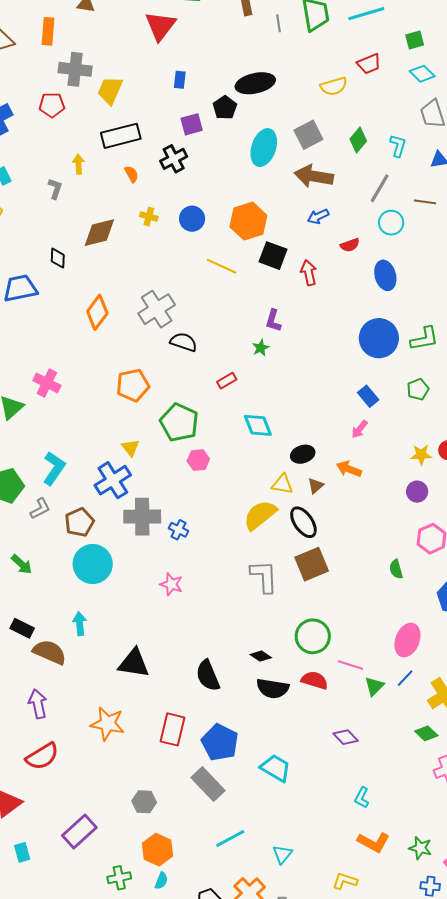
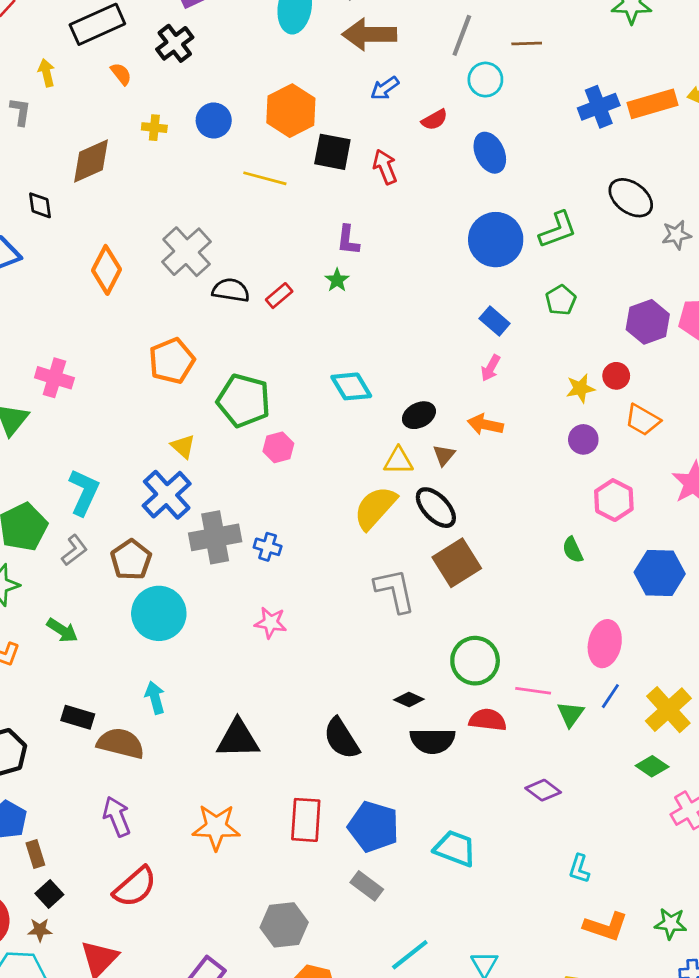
red rectangle: (227, 381) -> (279, 296), moved
gray rectangle: (208, 784) -> (367, 886), size x0.7
gray hexagon: (144, 802) -> (284, 925), size x1.4

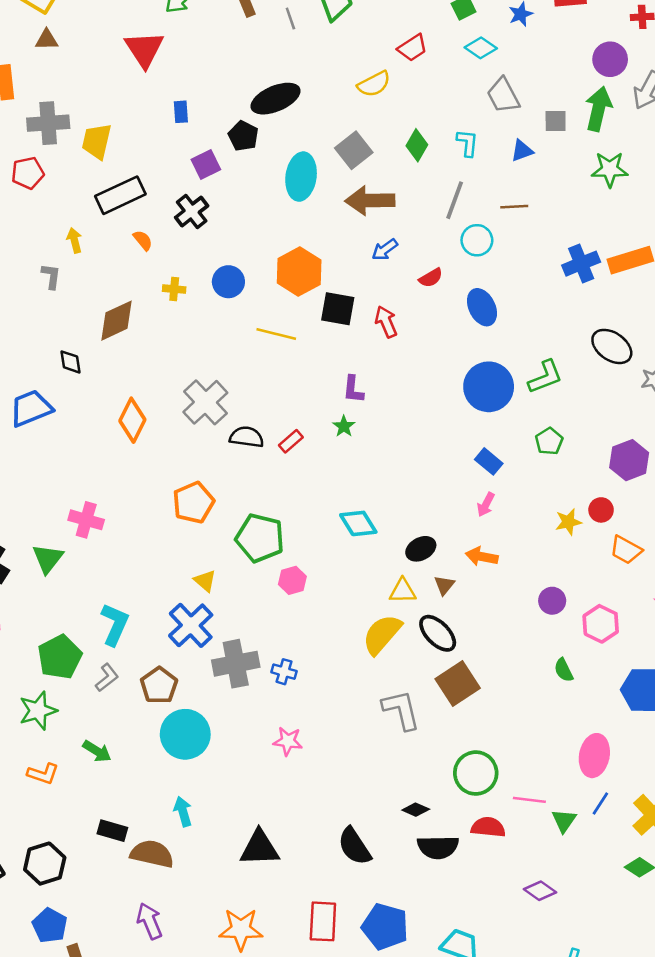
purple circle: (583, 439) -> (552, 601), moved

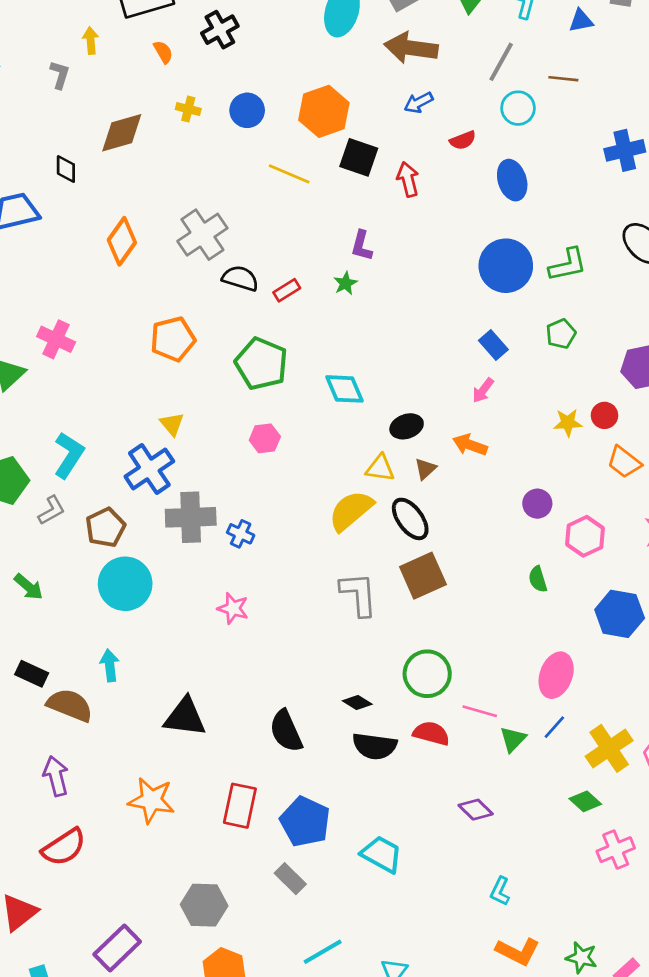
green pentagon: (260, 538) -> (261, 364), moved

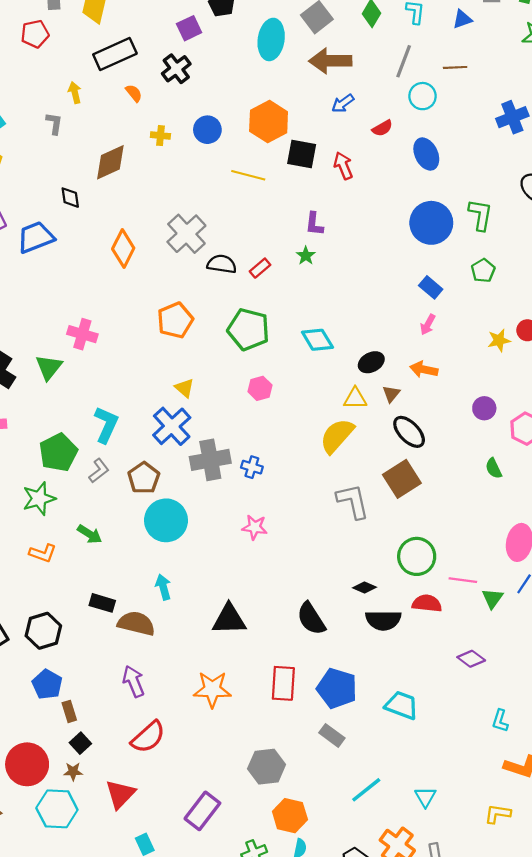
green L-shape: (568, 265) -> (480, 215), turned -60
black ellipse: (410, 519) -> (409, 432), moved

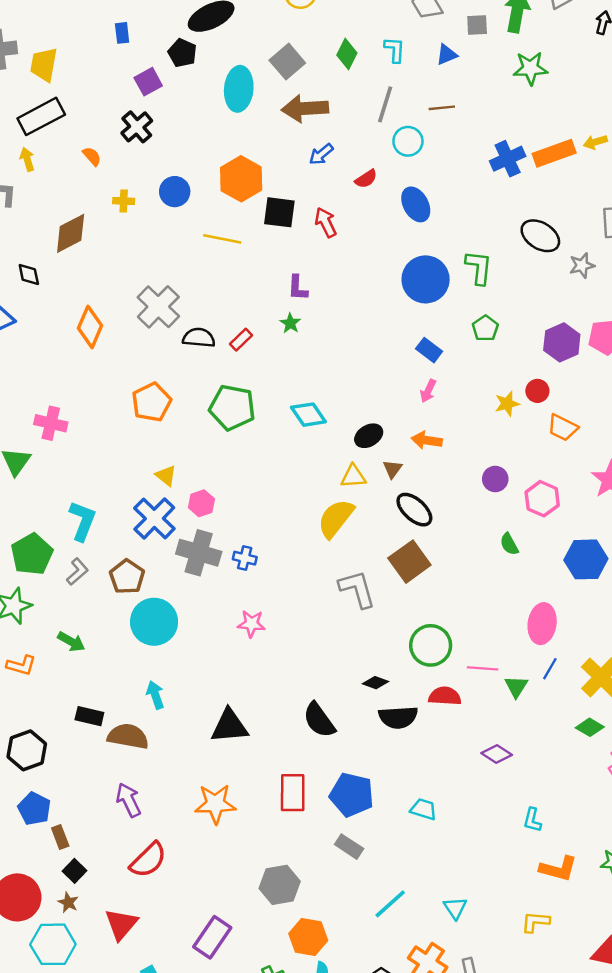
black rectangle: (115, 54) -> (41, 116), moved
pink hexagon: (260, 388) -> (201, 503), moved
gray cross: (210, 460) -> (199, 553), turned 30
cyan trapezoid: (402, 705) -> (423, 809), size x0.7
brown star: (73, 772) -> (68, 902), turned 30

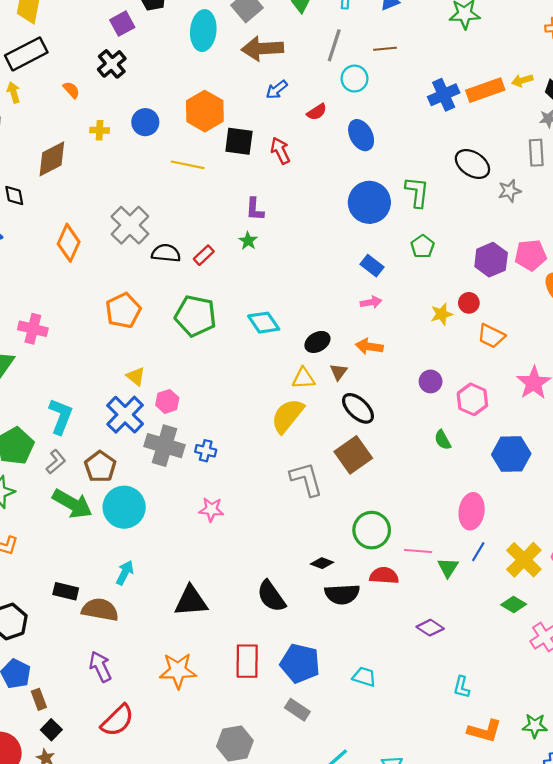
pink arrow: (428, 391) -> (371, 302), turned -126
green arrow: (71, 642) -> (72, 504), moved, size x1.6
cyan arrow: (155, 695) -> (125, 573), turned 45

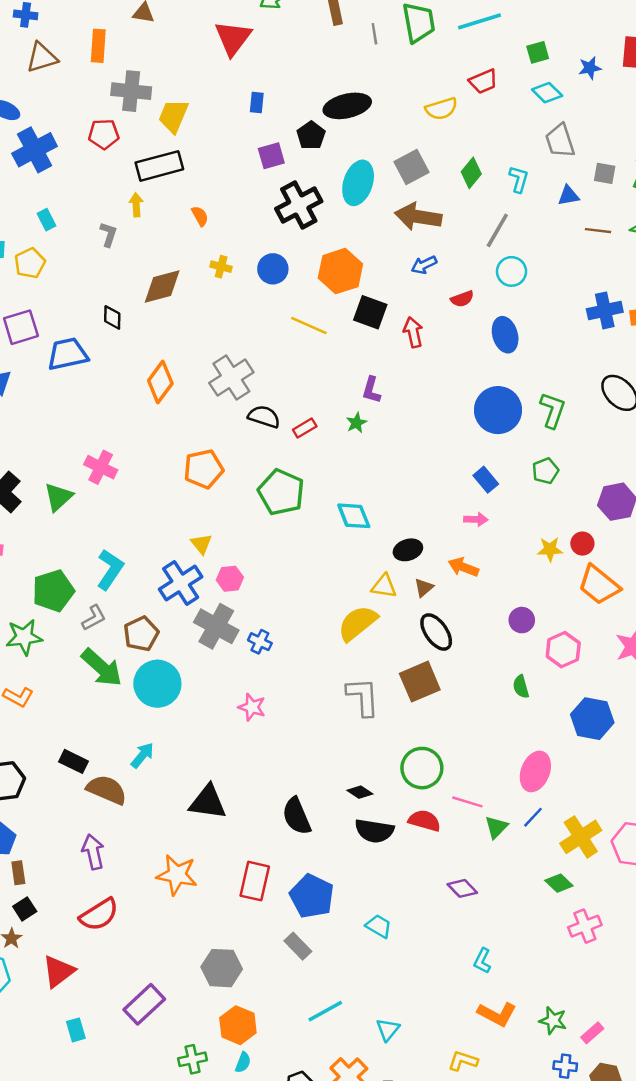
brown line: (385, 49) -> (598, 231), moved
black cross: (112, 64) -> (299, 205), moved, size x1.4
orange trapezoid: (491, 336) -> (599, 585), size x1.4

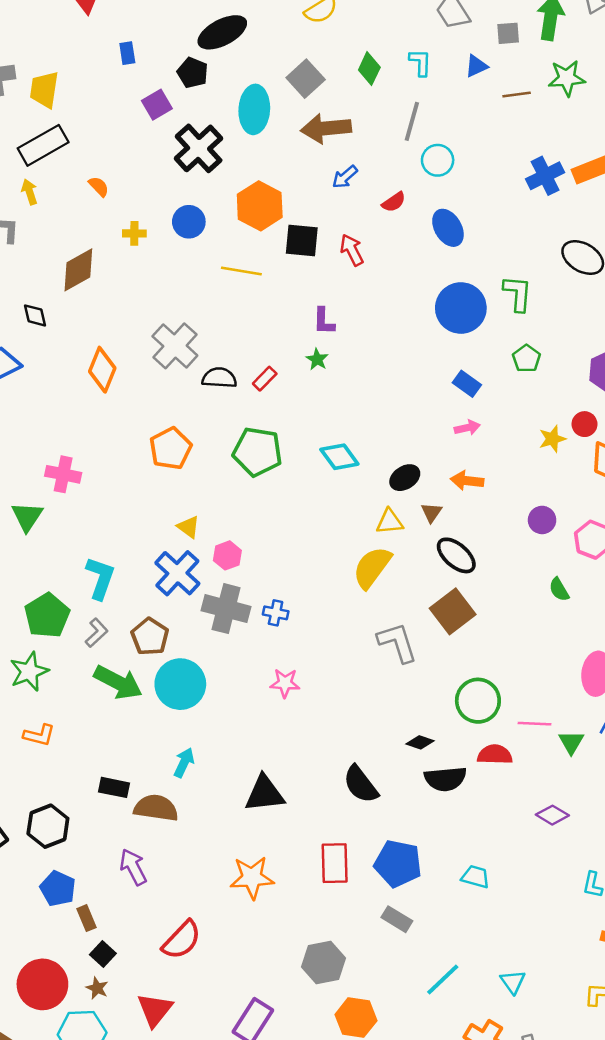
purple arrow: (93, 852) -> (133, 867), moved

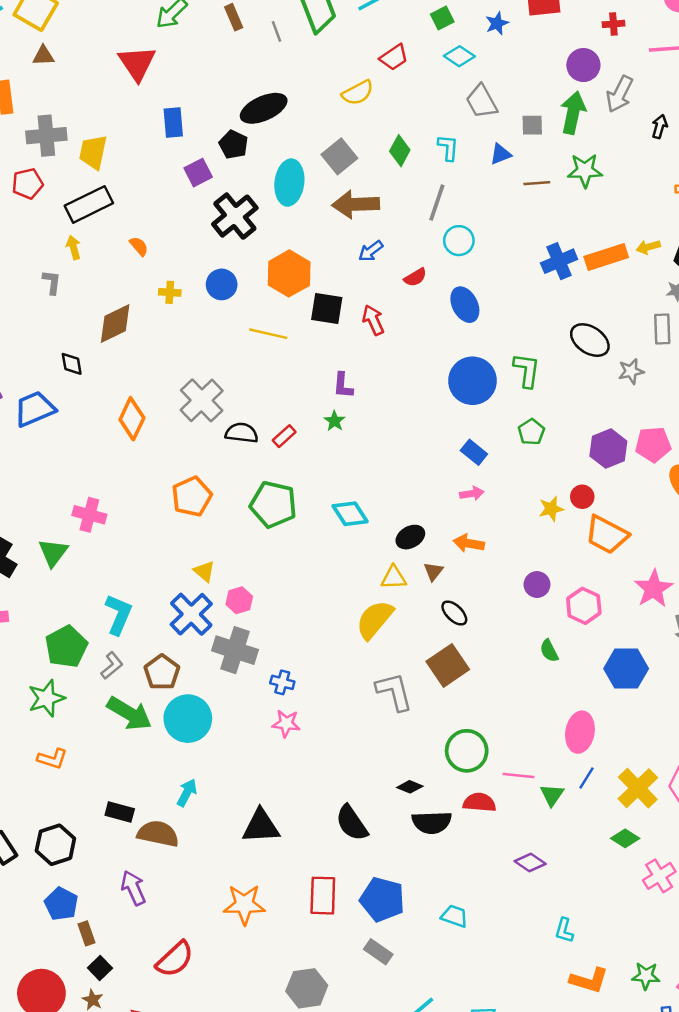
blue rectangle: (127, 53) -> (173, 123), size x1.4
black ellipse: (456, 555) -> (454, 613), size x0.7
blue cross: (276, 613) -> (282, 682), moved

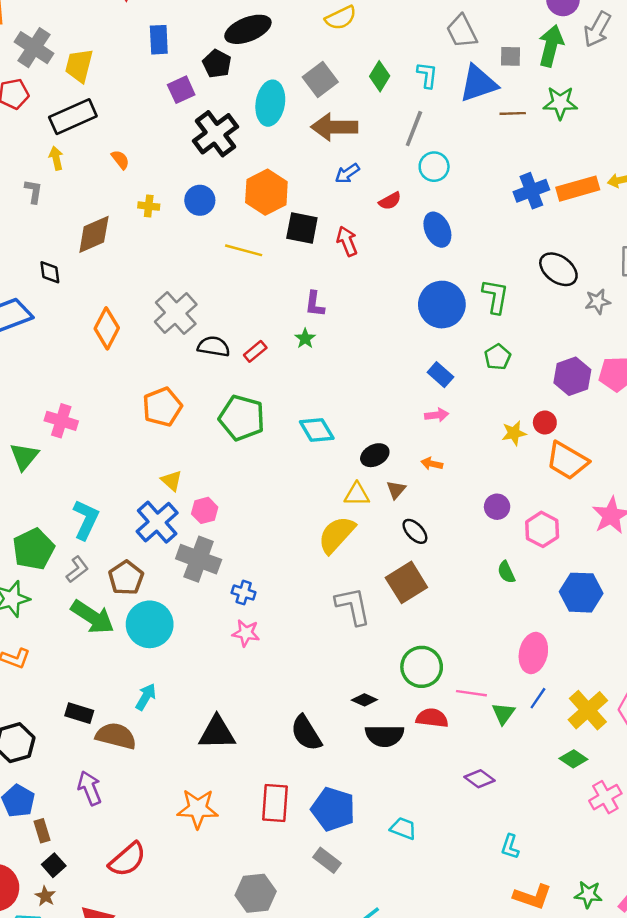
gray cross: (46, 136) -> (34, 48), turned 36
blue triangle: (501, 154) -> (478, 84), size x1.8
orange arrow: (469, 543) -> (432, 464), size x0.7

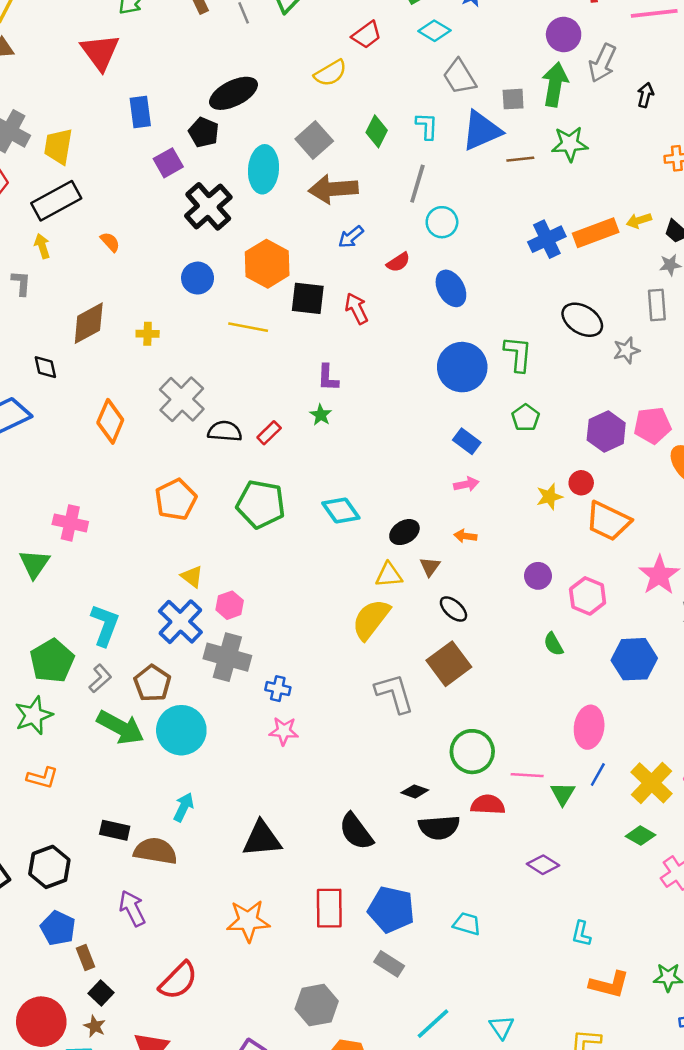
yellow cross: (149, 206) -> (148, 334), moved

